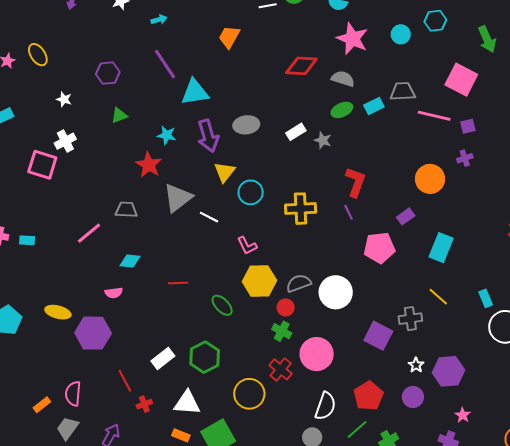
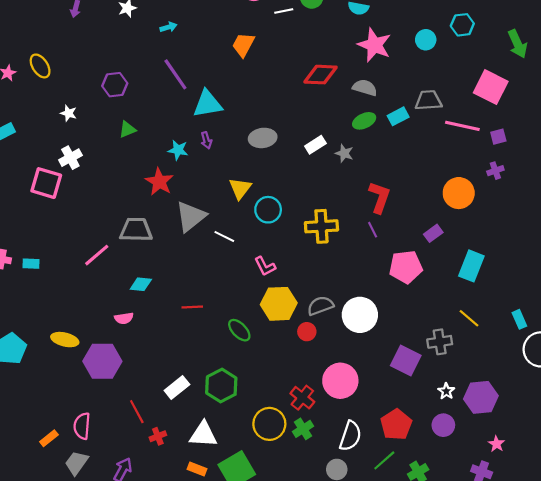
purple arrow: (208, 136) -> (206, 140), moved, size x0.5
gray trapezoid: (126, 210) -> (136, 230), size x1.4
green cross: (282, 331) -> (303, 429), moved, turned 30

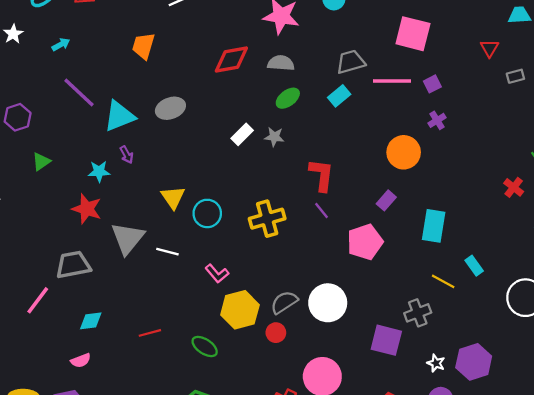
cyan rectangle: (398, 116) -> (339, 96), moved
gray ellipse: (263, 138) -> (170, 108), moved
cyan rectangle: (519, 319) -> (474, 266), moved

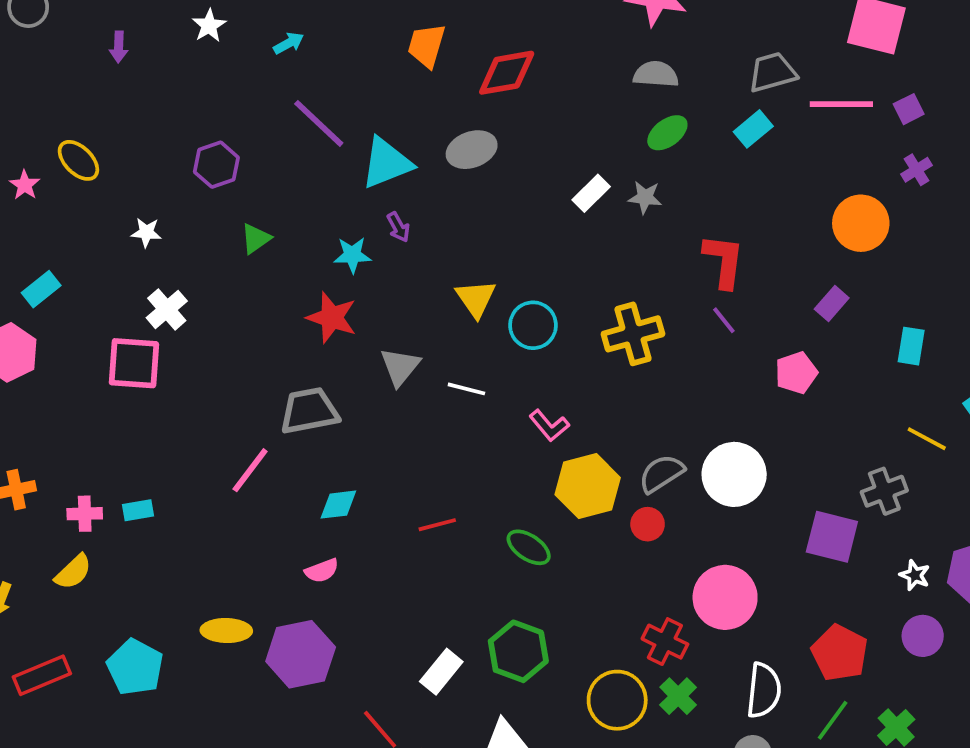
red diamond: (231, 60) -> (507, 73), moved
cyan rectangle: (434, 226) -> (911, 346), size x0.7
gray triangle: (128, 238) -> (400, 367), size x0.7
pink pentagon: (365, 242) -> (796, 373), size x0.7

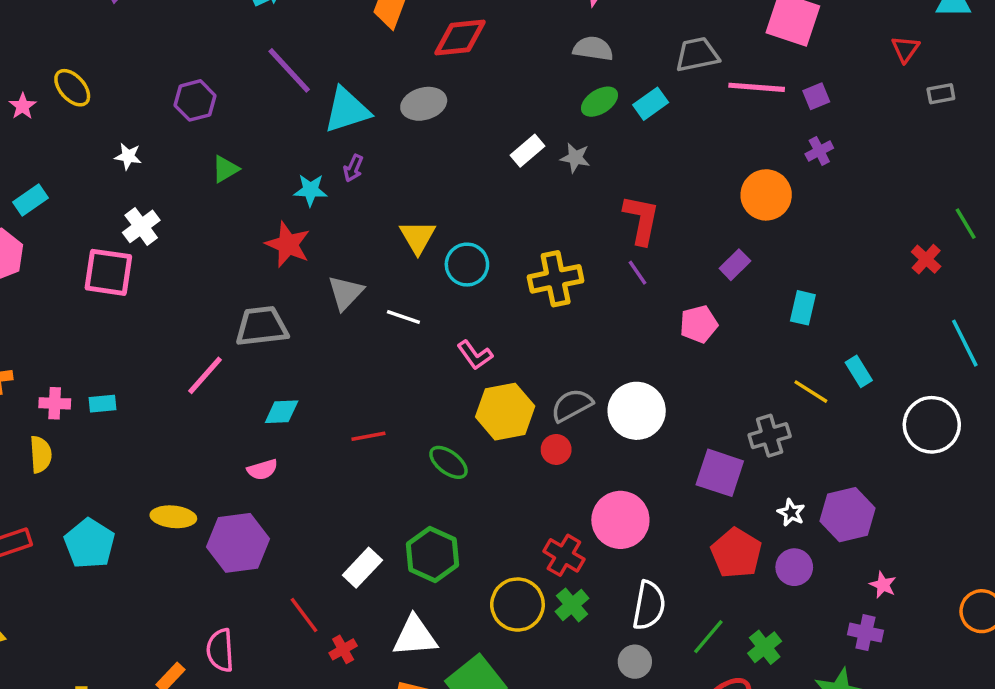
cyan rectangle: (753, 129) -> (651, 104), moved
purple arrow: (398, 227) -> (353, 168), turned 48
yellow semicircle: (73, 572) -> (41, 454), turned -54
red pentagon: (840, 653) -> (736, 553), moved

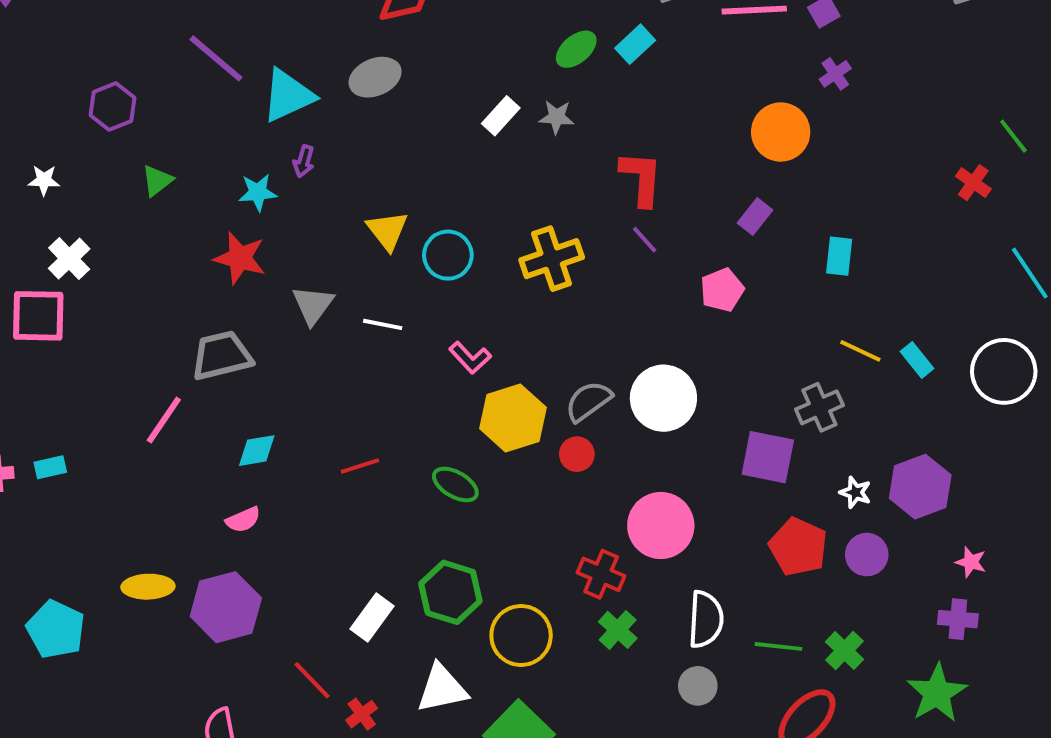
cyan rectangle: (859, 371) -> (917, 360), moved
yellow circle: (517, 605) -> (521, 635), moved
green line: (708, 637) -> (778, 646), turned 63

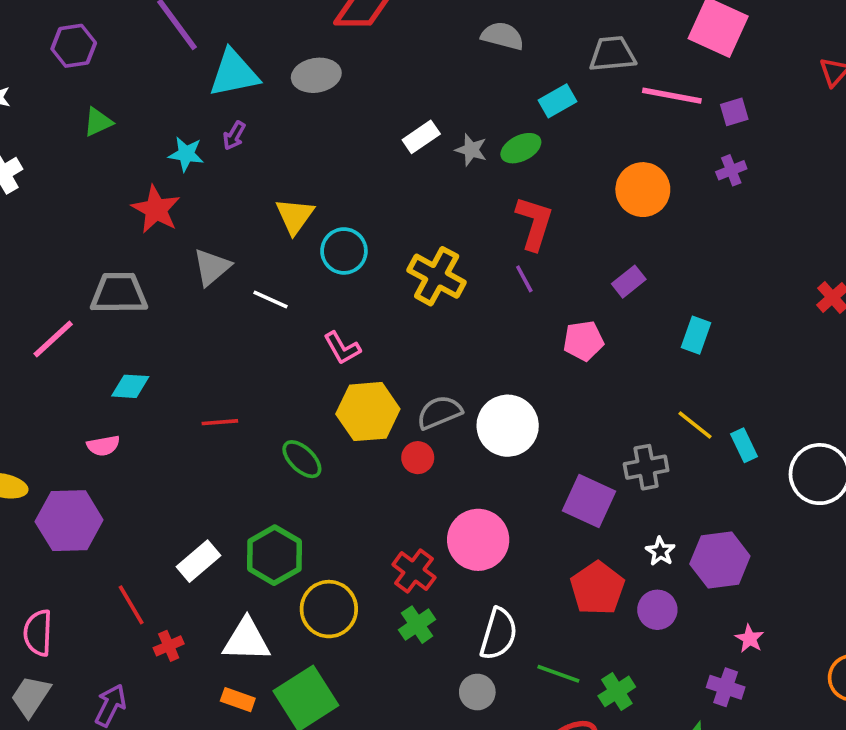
green ellipse: (576, 49) -> (521, 148), moved
orange circle: (781, 132) -> (643, 190), moved
yellow cross: (552, 259) -> (437, 276), turned 34

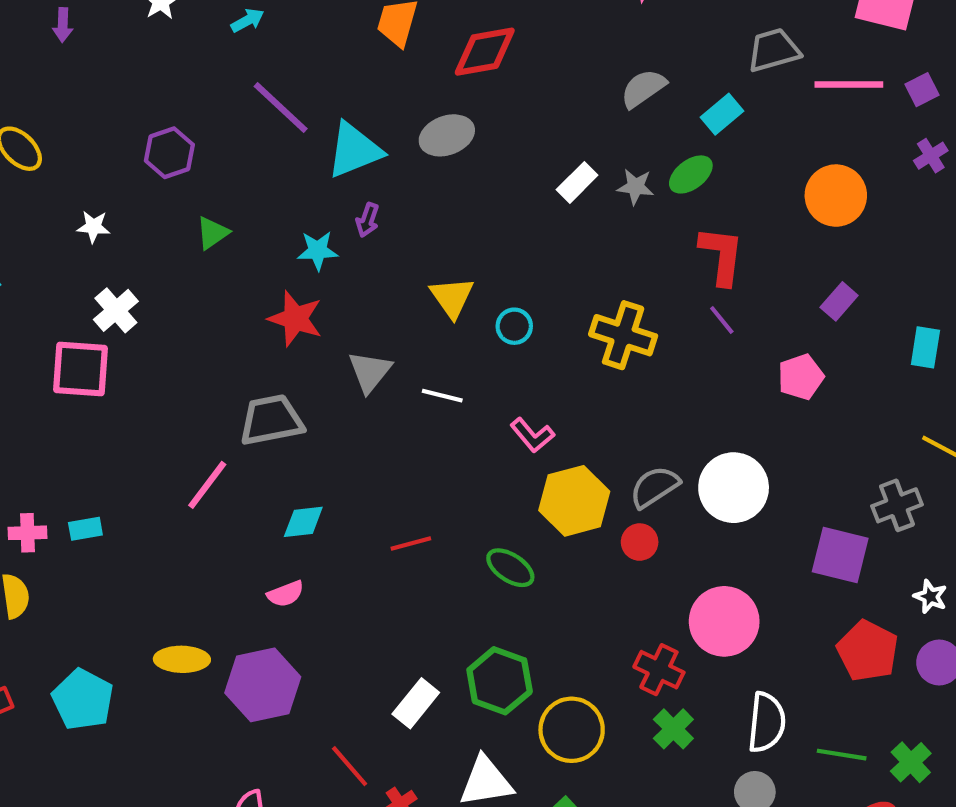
gray semicircle: (502, 36) -> (643, 88), moved, turned -39
cyan circle: (344, 251) -> (514, 326), size x0.7

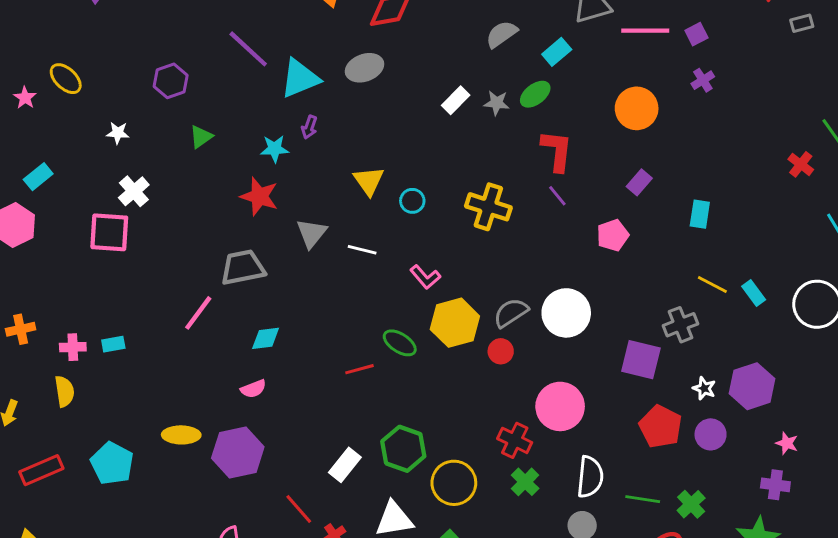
red line: (411, 543) -> (360, 369), moved
green ellipse: (510, 568) -> (400, 343), moved

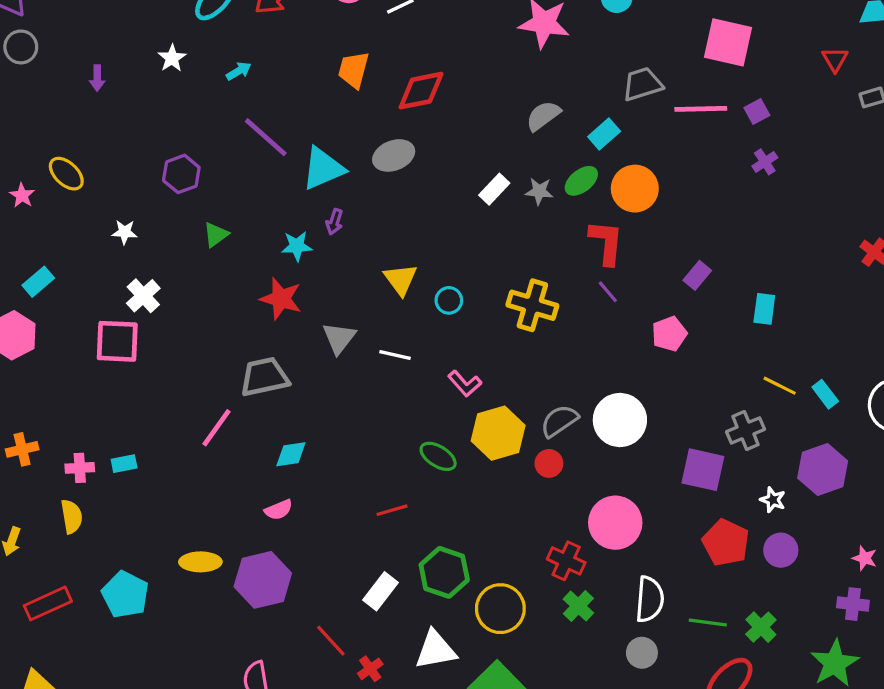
orange circle: (637, 108) -> (635, 189), moved
red line: (360, 369) -> (392, 510), moved
purple hexagon: (752, 386) -> (823, 470), moved

